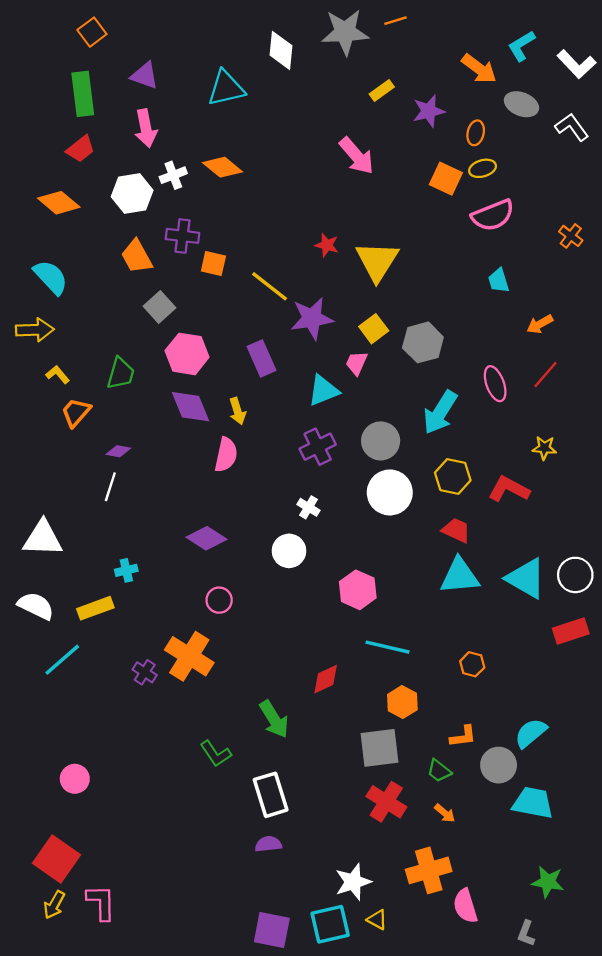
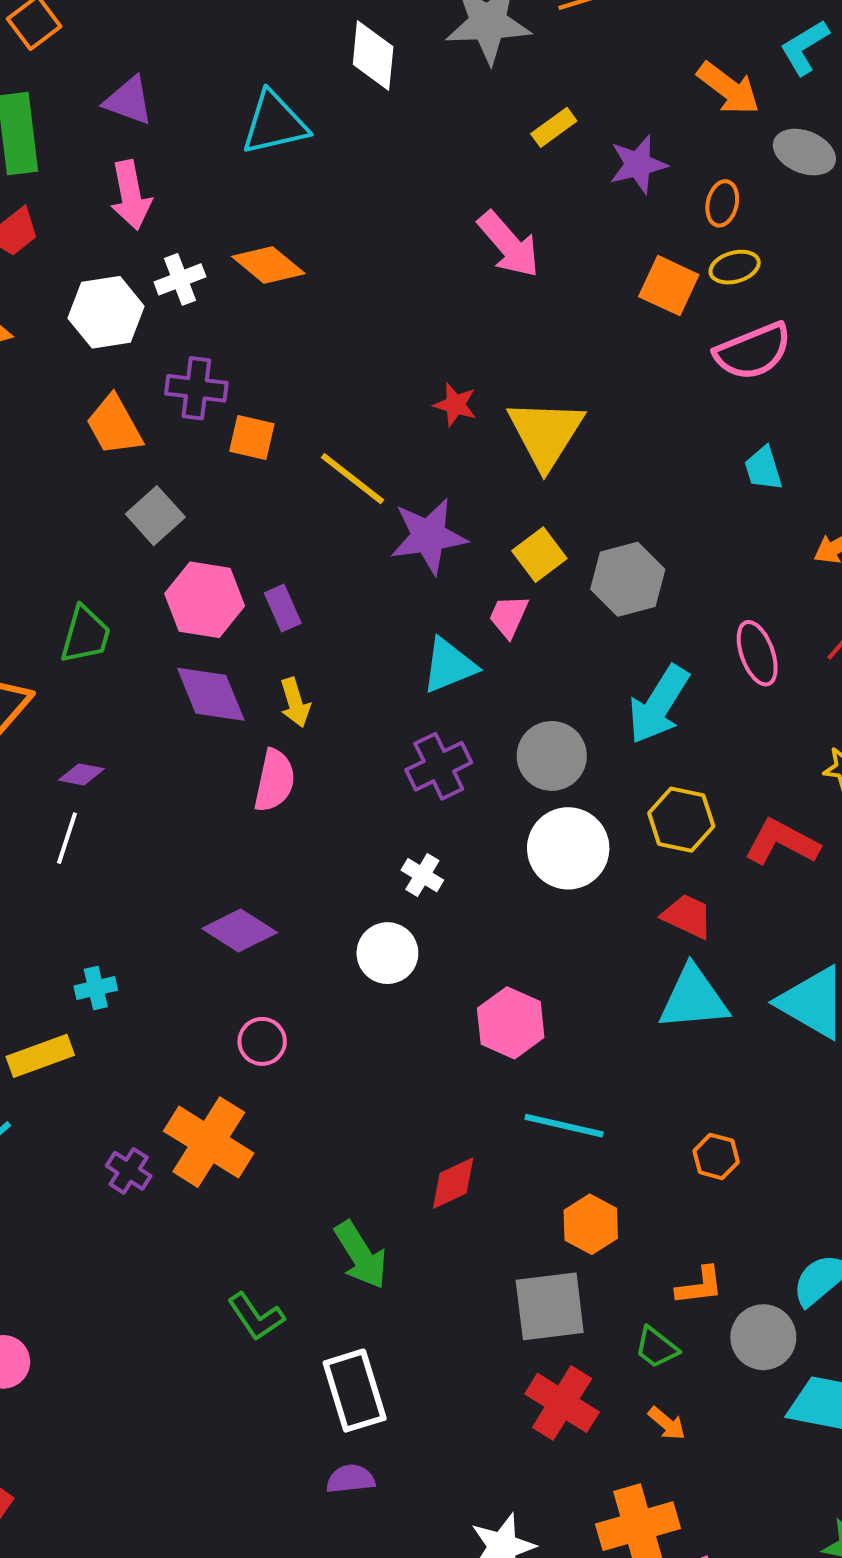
purple rectangle: (261, 358) -> (283, 608), moved, size x0.7

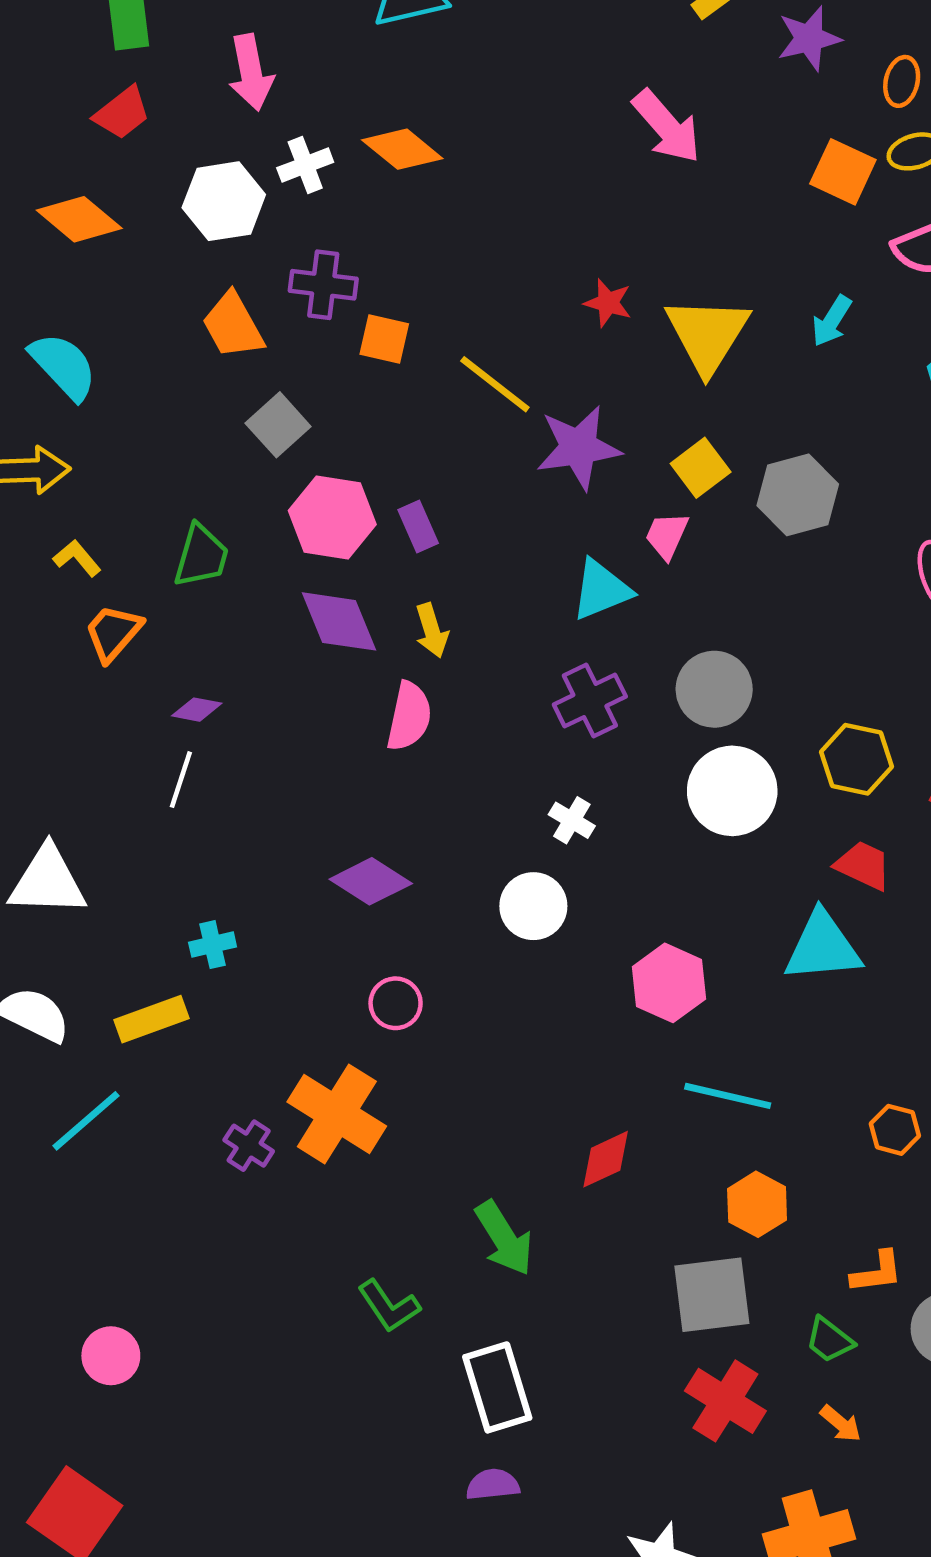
cyan arrow: (659, 705) -> (832, 321), moved, size x0.6
cyan triangle: (693, 998) -> (823, 947), moved

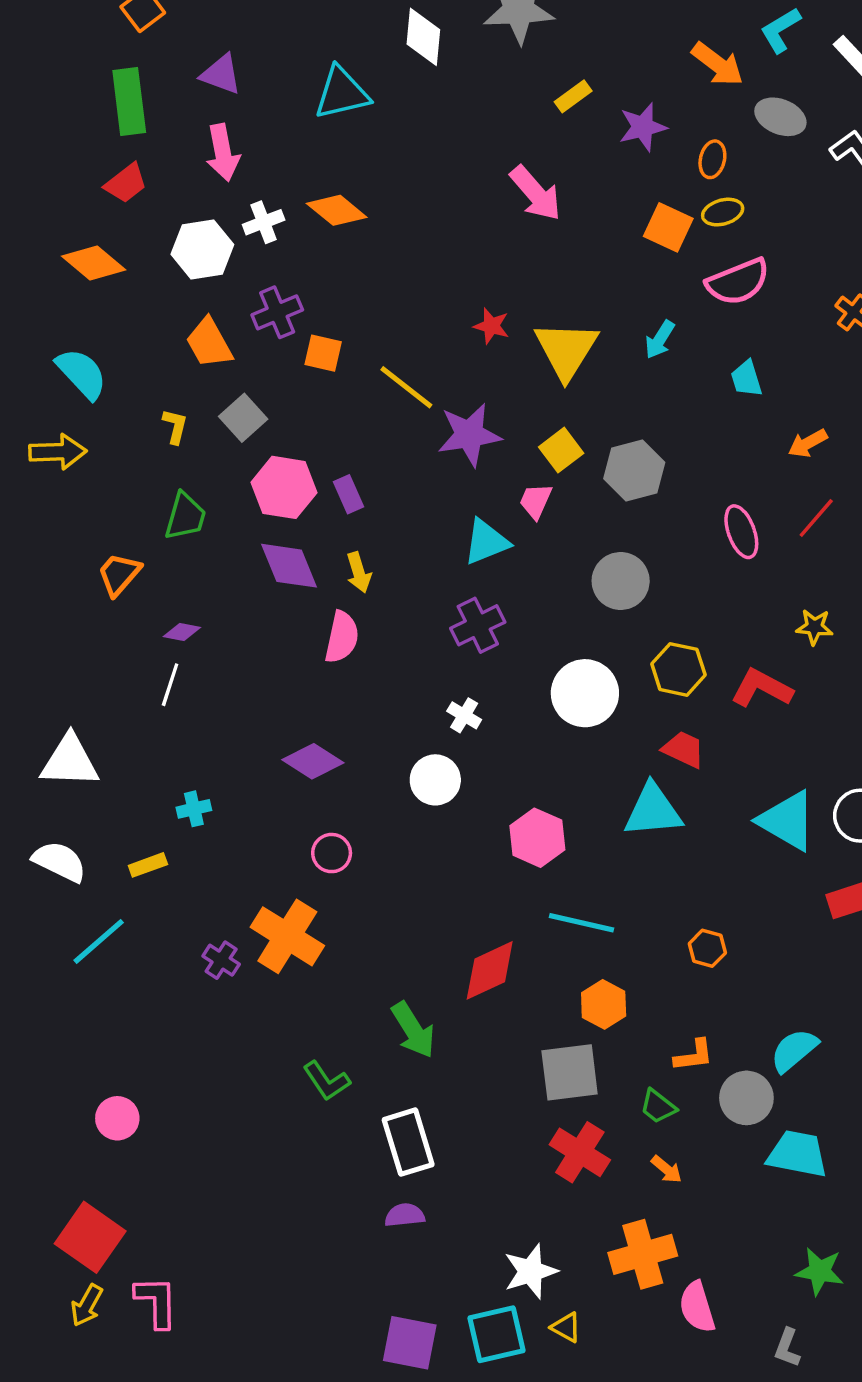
purple cross: (323, 285) -> (277, 312), turned -30
yellow L-shape: (77, 558) -> (175, 426), moved, turned 54
gray circle: (714, 689) -> (621, 581), moved
yellow rectangle: (152, 1019) -> (148, 865), size x0.7
red diamond: (606, 1159) -> (490, 970), size x1.4

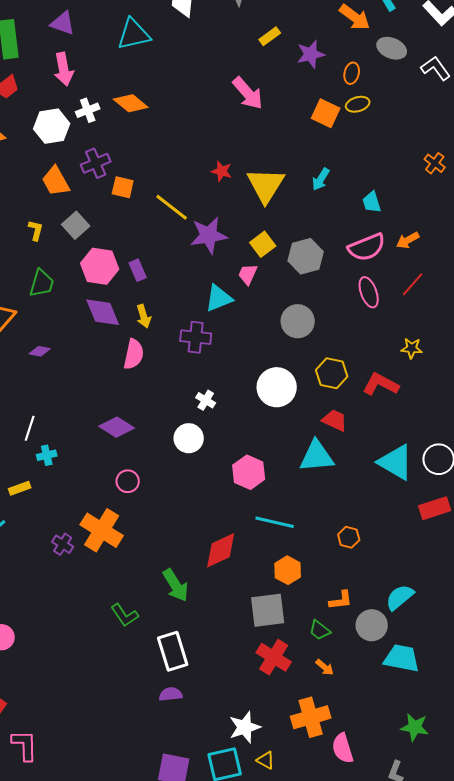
pink semicircle: (738, 282) -> (367, 247), moved
purple cross: (478, 625) -> (196, 337), moved, turned 32
white line: (170, 685) -> (30, 428), moved

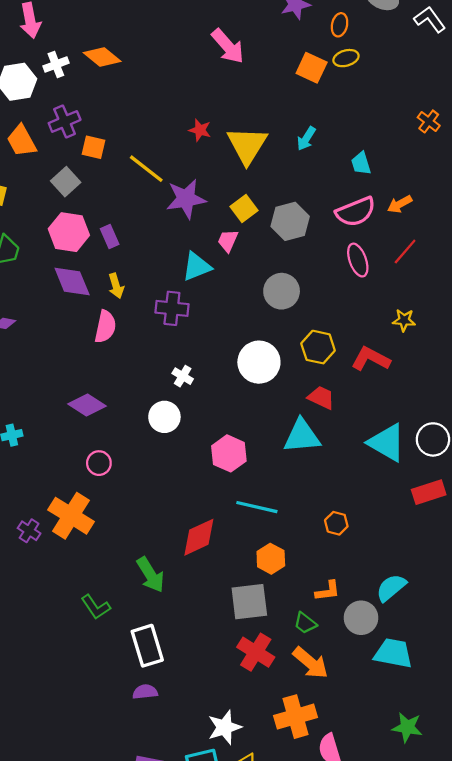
gray square: (76, 225) -> (66, 182), moved
orange arrow: (325, 667) -> (311, 663), size x1.8

